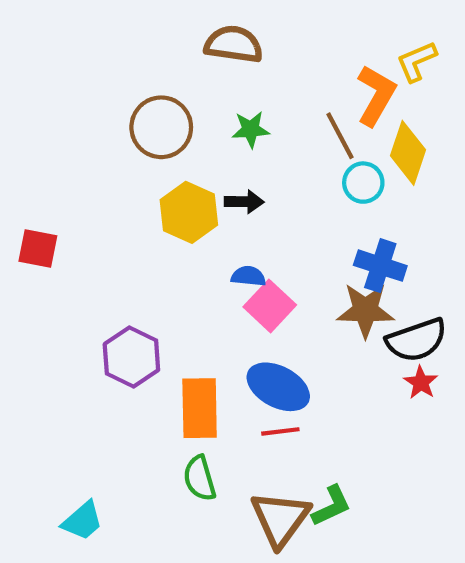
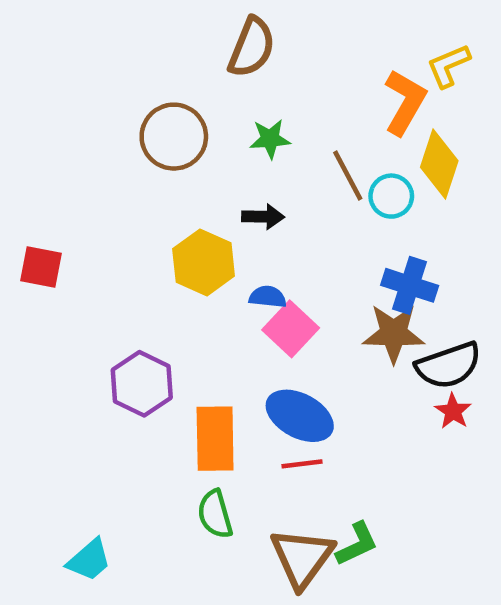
brown semicircle: (234, 44) -> (252, 47), turned 104
brown line: (340, 136) -> (348, 175), moved
yellow hexagon: (189, 212) -> (204, 262), moved

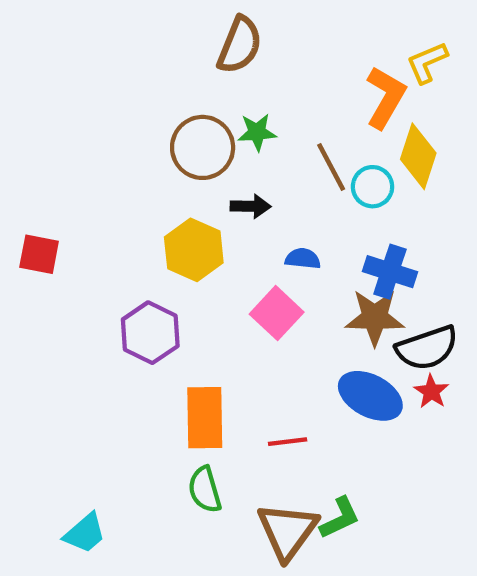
brown circle: (174, 137) -> (203, 147), moved
blue semicircle: (268, 297) -> (303, 259), moved
purple hexagon: (142, 384) -> (150, 333), moved
blue ellipse: (300, 416) -> (370, 396), moved

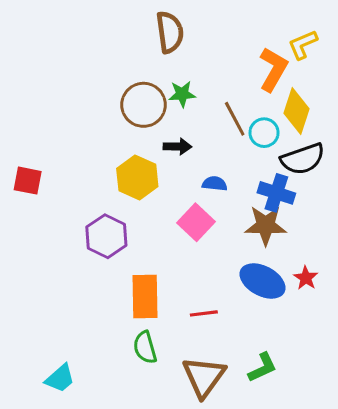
brown semicircle: (240, 45) -> (170, 32), turned -30
black semicircle: (427, 348) -> (303, 159), moved
green L-shape: (340, 518) -> (262, 368), moved

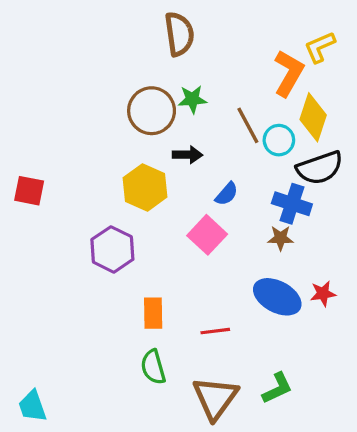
blue semicircle: (215, 184) -> (227, 194), turned 125
brown star: (266, 225) -> (281, 238), size x0.6
red star: (306, 278) -> (323, 294), turned 30
orange rectangle: (145, 296) -> (153, 313), size x0.7
cyan trapezoid: (60, 378) -> (32, 406), moved, turned 112

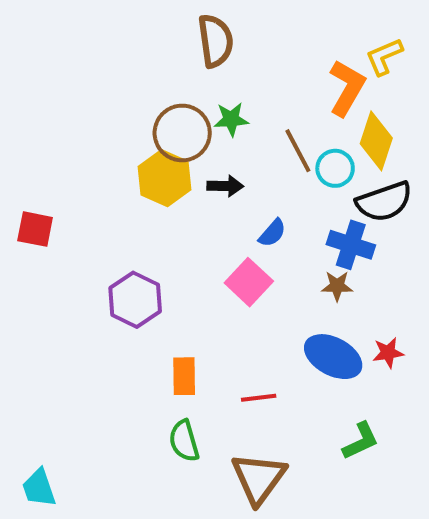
yellow hexagon: (145, 187) -> (164, 178), moved
green L-shape: (277, 388) -> (361, 441), moved

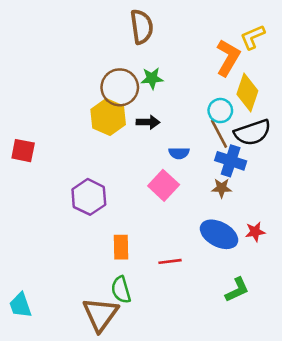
brown line: (298, 151) -> (219, 134), moved
blue semicircle: (272, 233) -> (179, 153), turned 48
brown triangle: (259, 478) -> (100, 314), moved
cyan trapezoid: (39, 488) -> (20, 305), moved

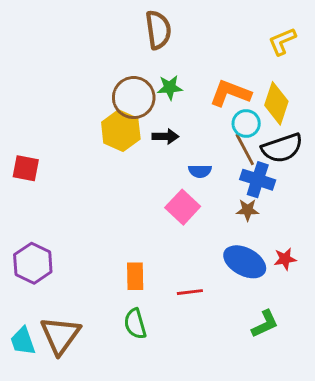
orange L-shape: (228, 58) -> (230, 93), moved, turned -99
purple hexagon: (89, 197) -> (33, 263), moved
brown triangle: (100, 314) -> (60, 335), moved

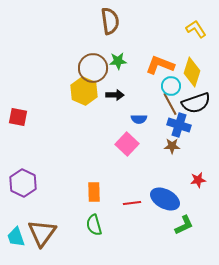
yellow L-shape: (282, 41) -> (196, 29), turned 80
blue ellipse: (245, 262) -> (165, 199), moved

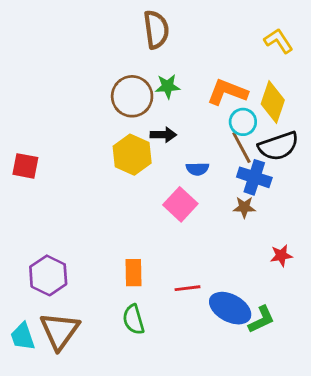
yellow hexagon: (84, 91) -> (132, 155), moved
purple hexagon: (23, 183) -> (48, 275), moved
blue ellipse: (165, 199) -> (230, 308), moved

